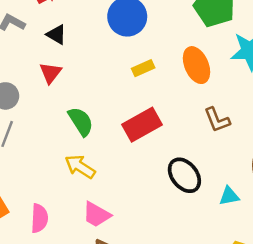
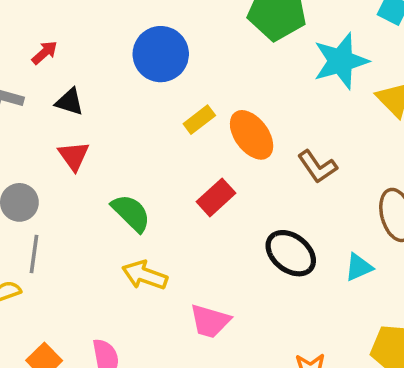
orange ellipse: (196, 65) -> (252, 135), moved
red rectangle: (142, 125) -> (216, 197), size x0.7
pink trapezoid: (97, 215) -> (210, 321), moved

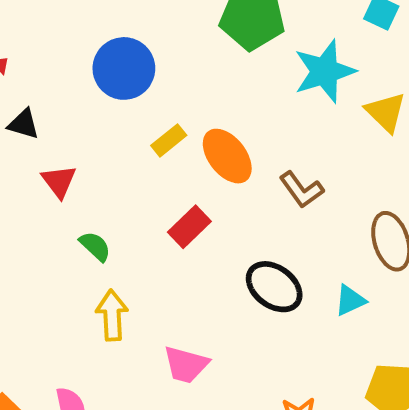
red triangle: (74, 156) -> (59, 181), moved
green semicircle: (131, 213) -> (95, 246), size x0.7
yellow arrow: (145, 275) -> (112, 315), turned 69

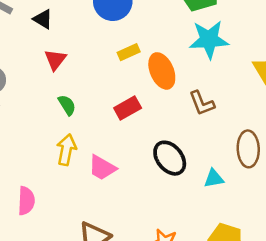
cyan star: (325, 71) -> (209, 40), moved
pink trapezoid: (186, 365) -> (102, 168), moved

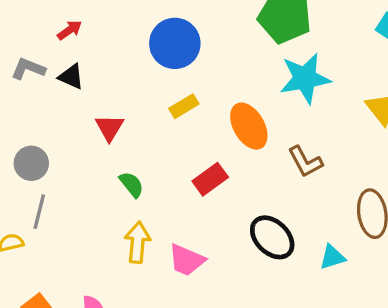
black triangle: (43, 19) -> (71, 77), moved
yellow rectangle: (129, 52) -> (184, 106), moved

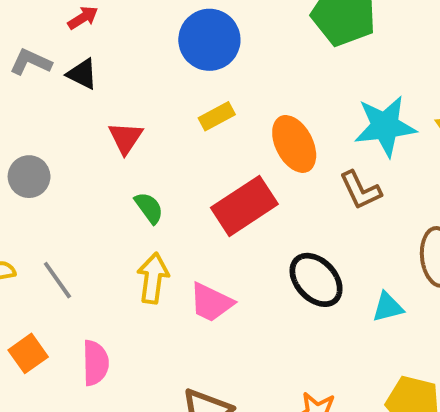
cyan star: (305, 78) -> (385, 126), moved
red rectangle: (210, 179) -> (244, 206), size x1.5
gray line: (39, 212) -> (57, 280), moved, turned -52

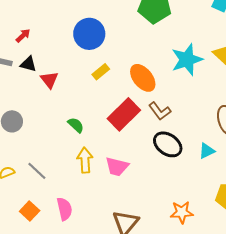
red triangle: (126, 138) -> (49, 80), moved
brown L-shape: (360, 190) -> (160, 111), moved

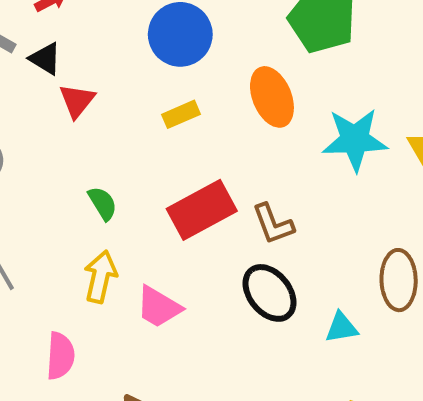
orange ellipse: (143, 78) -> (272, 97), moved
pink semicircle: (65, 209) -> (60, 356), moved

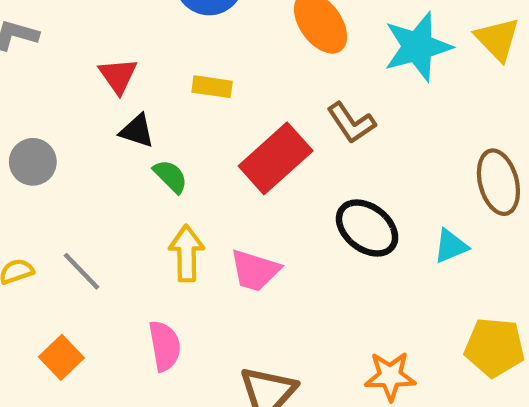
black triangle: (45, 59) -> (137, 131), moved
yellow rectangle: (181, 114) -> (212, 87), moved, turned 45
brown L-shape: (273, 224) -> (351, 123), moved

